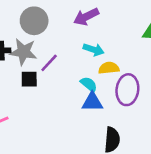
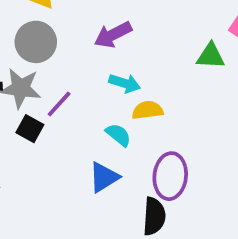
black square: (29, 79) -> (30, 129), turned 30
purple ellipse: (127, 90) -> (170, 176), moved
blue triangle: (92, 102) -> (104, 177), moved, turned -30

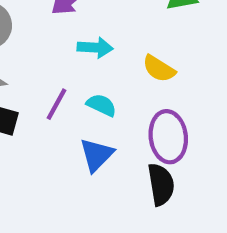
purple line: (59, 104) -> (56, 104), moved
yellow semicircle: (148, 110) -> (159, 69), moved, turned -128

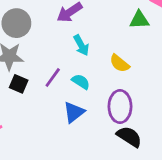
cyan arrow: (95, 48) -> (81, 45), turned 50
black semicircle: (161, 184) -> (129, 137), moved, turned -55

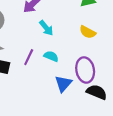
yellow semicircle: (119, 63) -> (88, 32), moved
blue triangle: (74, 112) -> (63, 84), moved

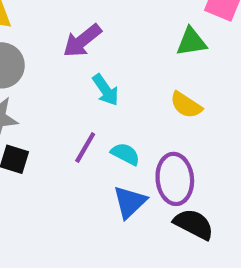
cyan semicircle: (51, 56) -> (125, 154), moved
purple line: (29, 57) -> (85, 147), moved

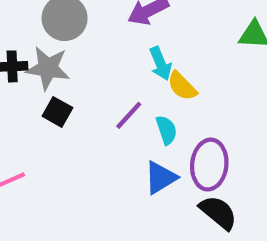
yellow semicircle: (186, 105) -> (182, 86), moved
cyan semicircle: (125, 154) -> (166, 130), turned 32

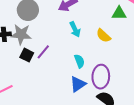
yellow semicircle: (182, 86) -> (103, 36), moved
purple line: (129, 115) -> (43, 52), moved

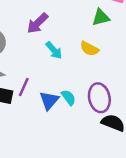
cyan semicircle: (79, 61) -> (68, 98), moved
blue triangle: (78, 84) -> (49, 100), moved

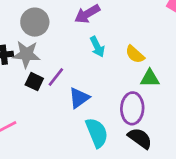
green triangle: (101, 17) -> (150, 78), moved
cyan semicircle: (68, 98) -> (97, 133), moved, size x1.6

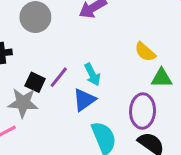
cyan arrow: (97, 47) -> (92, 74), moved
gray star: (26, 54) -> (23, 103), moved

